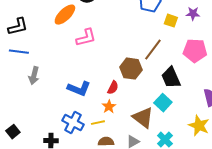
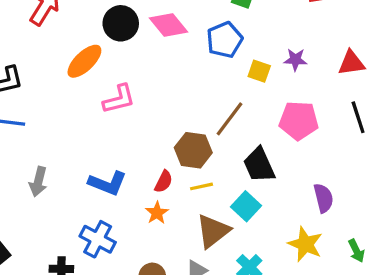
gray arrow: (34, 76) -> (38, 182), moved
brown triangle: (143, 118) -> (213, 231), turned 45
yellow line: (98, 123) -> (201, 186), moved

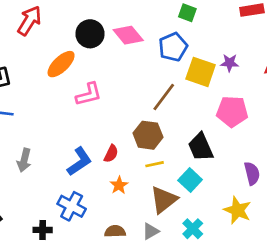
yellow square: (259, 71) -> (201, 72), size x1.6
brown line: (229, 119) -> (164, 97), moved
red semicircle: (164, 182) -> (111, 154), moved
blue L-shape: (108, 183) -> (79, 162), turned -56

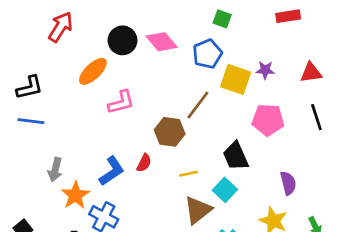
brown hexagon: (148, 135) -> (170, 132), moved
orange star: (119, 185) -> (75, 195), moved, size x1.5

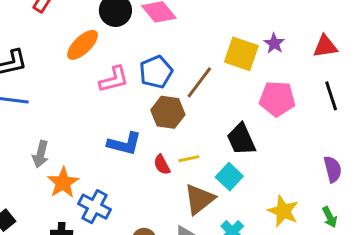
blue pentagon: (207, 54) -> (156, 72), moved
purple star: (265, 70) -> (274, 43), turned 30
red semicircle: (144, 163) -> (162, 165), moved, turned 126
blue L-shape: (112, 171) -> (124, 144), moved, turned 48
purple semicircle: (288, 183) -> (333, 169), moved

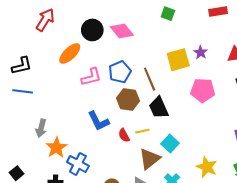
yellow square: (241, 54) -> (178, 60), turned -35
brown line: (199, 82) -> (150, 79), turned -60
black trapezoid: (241, 139) -> (159, 108), moved
blue L-shape: (124, 144) -> (98, 121), turned 50

